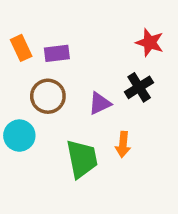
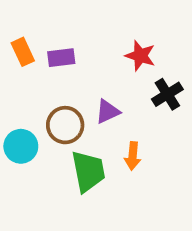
red star: (150, 43) -> (140, 56), moved
black cross: (139, 87) -> (167, 94), moved
brown circle: (48, 96) -> (65, 125), moved

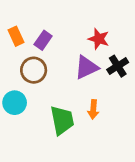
purple rectangle: (61, 58) -> (43, 40), turned -48
purple triangle: (108, 112) -> (86, 67), moved, size x1.4
brown circle: (65, 125) -> (34, 70), moved

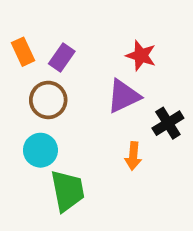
black cross: (118, 66) -> (168, 123), moved
cyan circle: (15, 103) -> (40, 150), moved
green trapezoid: (62, 120) -> (68, 191), moved

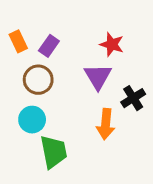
purple triangle: (124, 96) -> (98, 77), turned -36
orange arrow: (133, 156) -> (106, 124), size x1.4

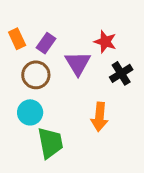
purple triangle: (98, 77) -> (78, 63), moved
black cross: (133, 98) -> (121, 73), moved

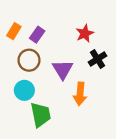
orange rectangle: (17, 39) -> (14, 31), turned 56
red star: (105, 42) -> (85, 33), turned 30
purple triangle: (78, 63) -> (63, 69), moved

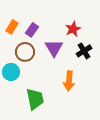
purple triangle: (63, 69) -> (54, 48), moved
cyan circle: (24, 90) -> (11, 72), moved

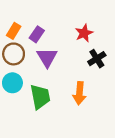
purple triangle: (54, 48) -> (47, 57), moved
brown circle: (25, 52) -> (14, 54), moved
green trapezoid: (35, 99) -> (40, 97), moved

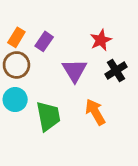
purple triangle: (47, 57) -> (75, 71), moved
orange arrow: (79, 93) -> (95, 112), turned 145

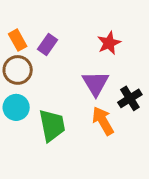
orange rectangle: (16, 37) -> (18, 40), turned -60
purple triangle: (75, 71) -> (95, 83), moved
black cross: (116, 71) -> (130, 98), moved

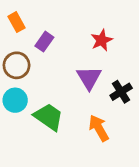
orange rectangle: (18, 40) -> (17, 22), moved
orange arrow: (103, 121) -> (99, 128), moved
green trapezoid: (52, 125) -> (49, 117), turned -44

